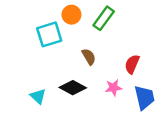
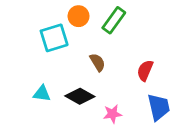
pink star: (113, 88) -> (112, 114), moved
cyan triangle: (38, 96) -> (42, 94), moved, turned -35

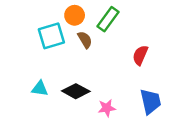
brown semicircle: (98, 62) -> (85, 40), moved
red semicircle: (145, 70) -> (140, 55), moved

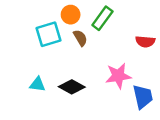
red semicircle: (140, 55) -> (145, 42), moved, turned -108
pink star: (107, 108) -> (118, 76), moved, size x1.5

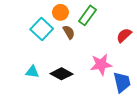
cyan square: (48, 34) -> (42, 29), turned -30
red semicircle: (145, 42) -> (124, 35), turned 133

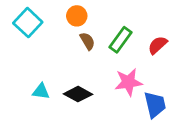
green rectangle: (88, 15) -> (120, 40), moved
cyan square: (42, 29) -> (28, 23), moved

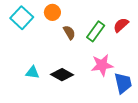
orange circle: (77, 16) -> (52, 12), moved
red semicircle: (158, 45) -> (121, 25), moved

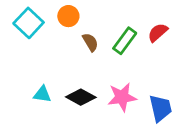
pink star: (102, 65) -> (122, 97), moved

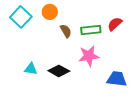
green rectangle: (125, 41) -> (91, 30), turned 48
pink star: (122, 97) -> (89, 56), moved
blue trapezoid: (160, 108) -> (117, 79), turned -70

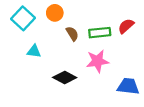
cyan triangle: (31, 69) -> (34, 51), moved

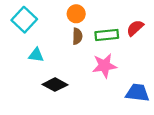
orange circle: (55, 13) -> (76, 14), moved
brown semicircle: (72, 34) -> (77, 36), turned 32
black diamond: (65, 78) -> (55, 85), moved

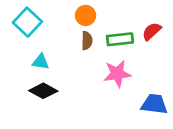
black diamond: (55, 85) -> (43, 91), moved

